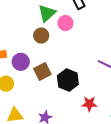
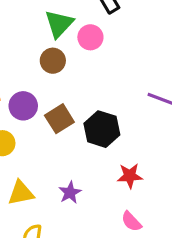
red star: (89, 104) -> (130, 176), moved

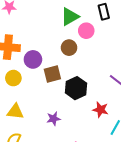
brown circle: (53, 61) -> (69, 48), moved
red star: (130, 176) -> (101, 110), moved
purple star: (70, 193) -> (53, 119), moved

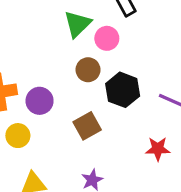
brown square: (52, 74) -> (87, 126), moved
black hexagon: (76, 88) -> (123, 90), moved

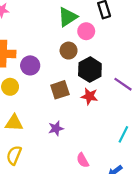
red star: (158, 149) -> (89, 96), moved

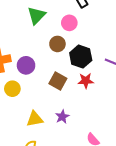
green triangle: (68, 17) -> (36, 16), moved
brown square: (60, 90) -> (58, 81), turned -30
yellow triangle: (14, 123) -> (35, 119), moved

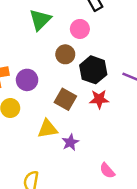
yellow triangle: (35, 119) -> (48, 129), moved

